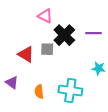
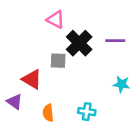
red triangle: (26, 54) -> (32, 79), moved
cyan cross: (70, 91) -> (87, 112), size x0.6

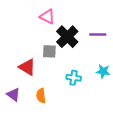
purple triangle: (15, 102) -> (14, 95), moved
cyan cross: (87, 112) -> (74, 78), moved

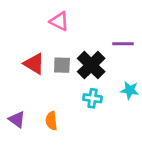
black cross: (67, 37) -> (91, 65), moved
red triangle: (27, 67) -> (34, 64), moved

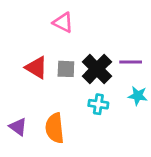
purple line: (123, 44) -> (131, 62), moved
orange semicircle: (51, 121) -> (55, 128), size x1.5

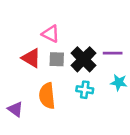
pink triangle: (63, 22) -> (51, 34), moved
orange semicircle: (55, 128) -> (47, 96), moved

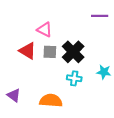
purple line: (113, 53) -> (100, 16), moved
orange semicircle: (47, 96) -> (51, 101), moved, turned 100

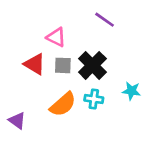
purple line: (100, 16) -> (105, 20), moved, turned 35
orange semicircle: (51, 101) -> (63, 104), moved, turned 135

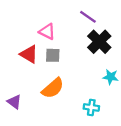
black cross: (92, 65) -> (99, 42), moved
cyan cross: (94, 99) -> (91, 107), moved

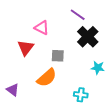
red triangle: (29, 54) -> (26, 48), turned 36
gray square: (53, 55) -> (58, 56), moved

